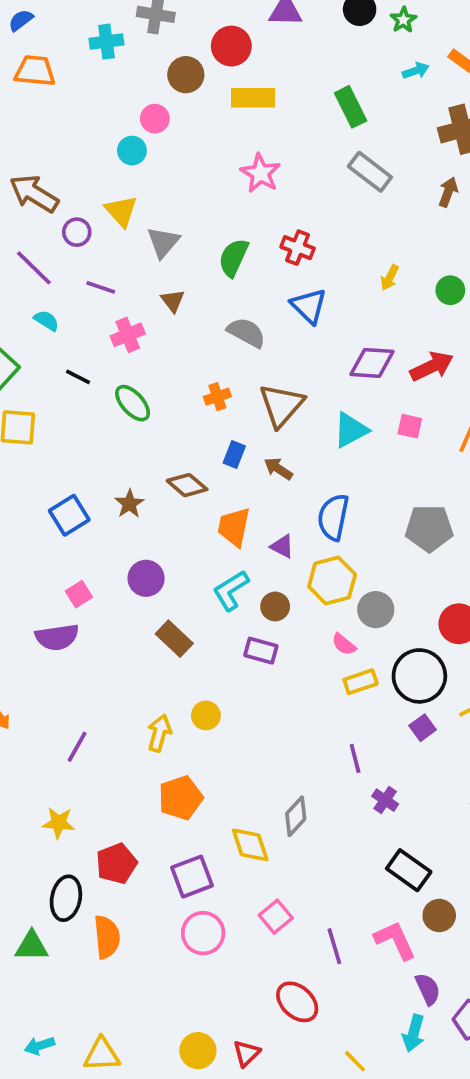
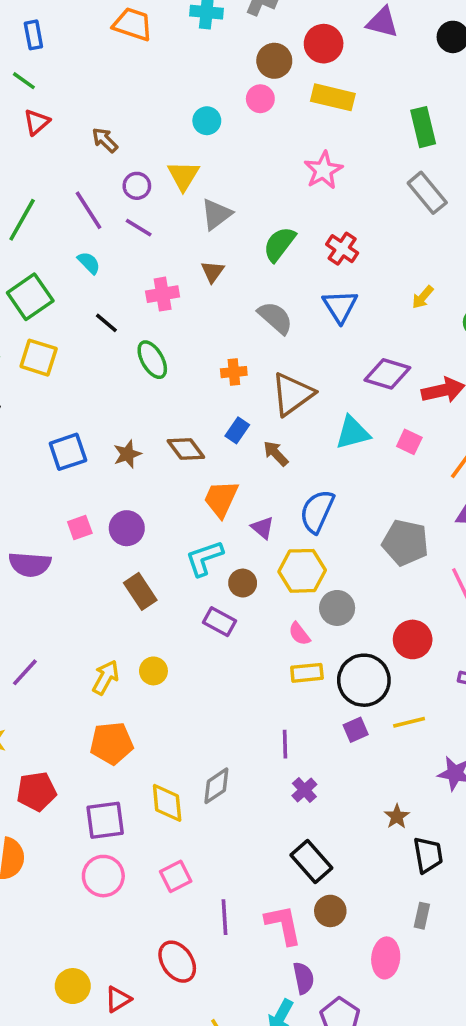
pink circle: (155, 119) -> (260, 99), moved
brown arrow: (34, 194) -> (105, 140), size x0.6
purple line: (101, 287) -> (139, 228), moved
pink square: (79, 594) -> (80, 528), moved

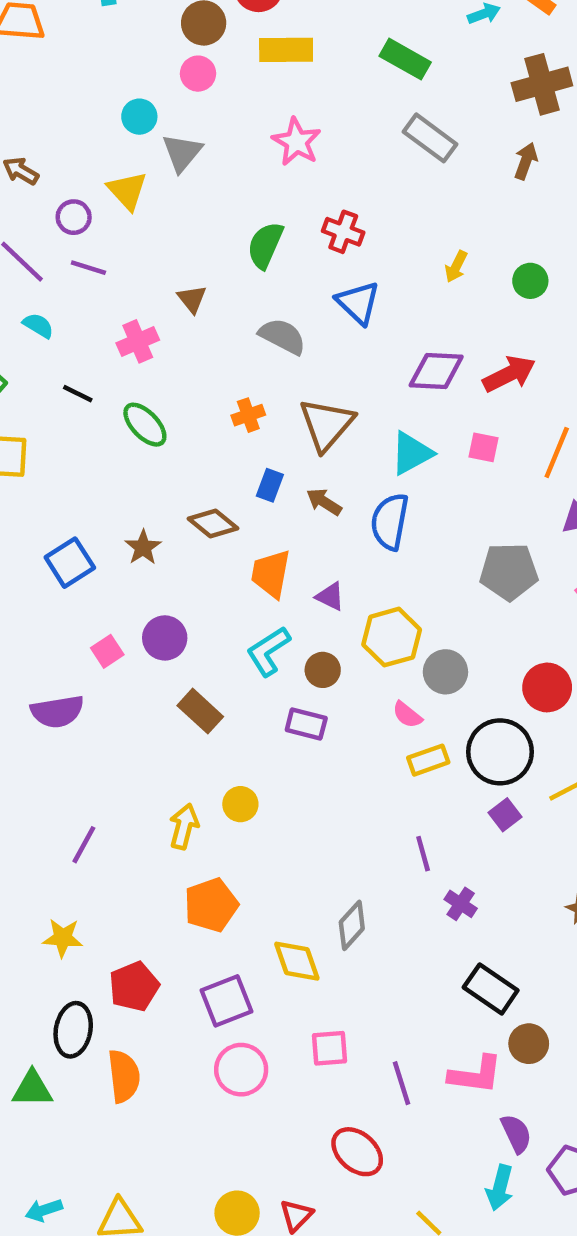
green rectangle: (423, 127) -> (405, 59), turned -33
gray triangle: (216, 214) -> (182, 153), moved
blue semicircle: (317, 511) -> (390, 522), moved
pink square: (176, 876) -> (329, 1048), turned 36
pink L-shape: (283, 925) -> (475, 1075), turned 123

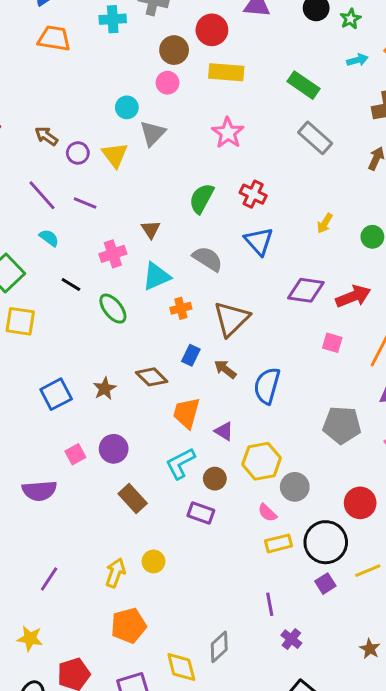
purple circle: (74, 217) -> (78, 153), moved
cyan triangle: (412, 453) -> (156, 276), moved

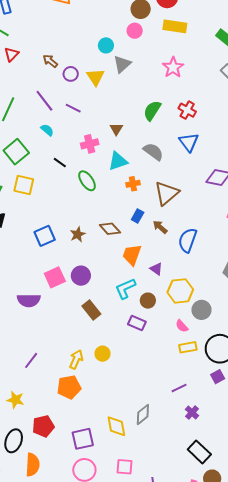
pink square: (75, 454) -> (55, 277), size x1.5
purple line: (270, 604) -> (179, 388), turned 70
orange pentagon: (129, 626) -> (69, 387), moved

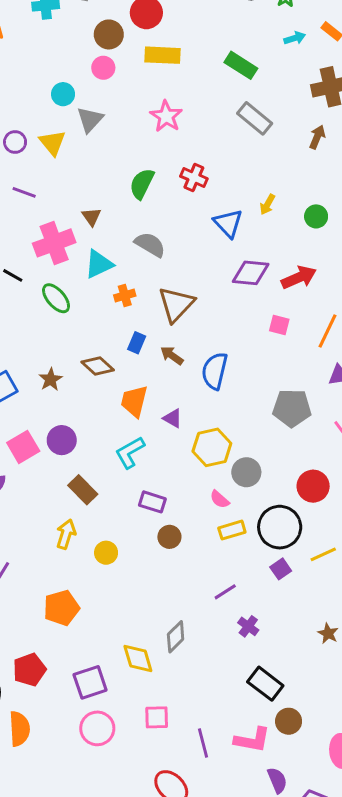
blue triangle: (189, 142) -> (228, 223), moved
pink cross: (90, 144) -> (54, 243), size x1.5
brown circle: (148, 301) -> (169, 537), moved
yellow arrow: (76, 359) -> (66, 534), moved

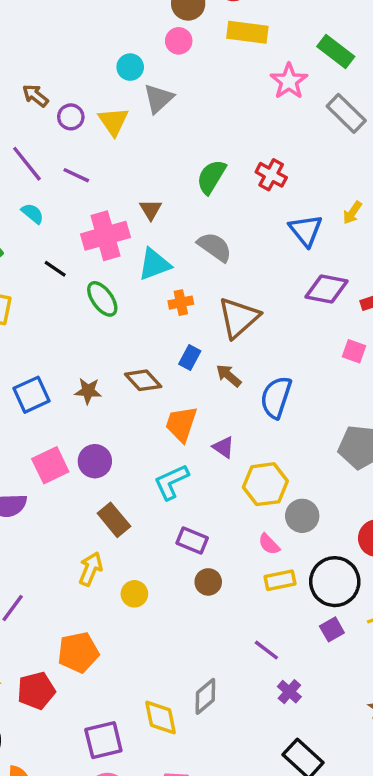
pink star: (166, 116) -> (289, 81), moved
brown star: (51, 379) -> (88, 391), turned 30
purple line: (225, 592) -> (266, 650), turned 65
red pentagon: (29, 670) -> (36, 691), moved

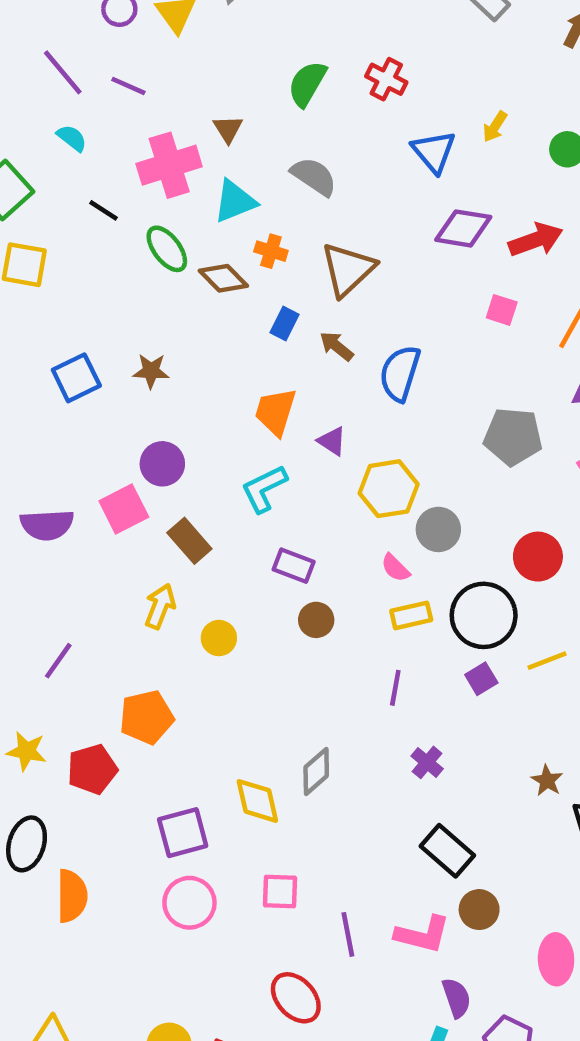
orange cross: (181, 303) -> (271, 251), turned 30
brown diamond: (143, 380) -> (223, 278), moved
pink square: (50, 465) -> (124, 509), moved
purple line: (266, 650) -> (395, 688), moved, turned 64

